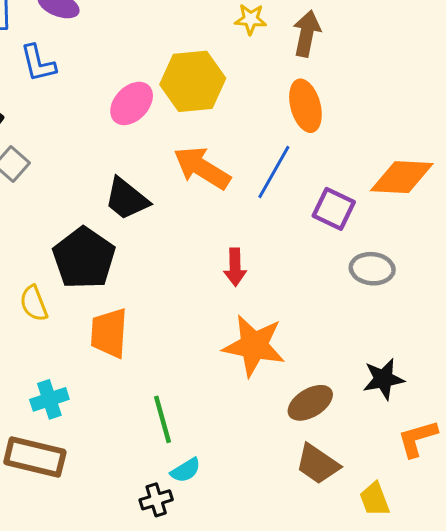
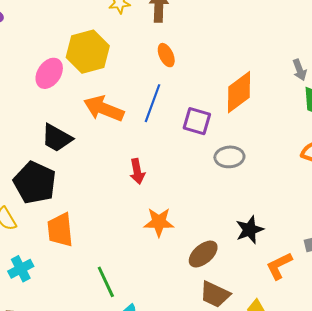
orange ellipse: (305, 106) -> (166, 55), size x0.7
orange diamond: (402, 177) -> (239, 92), turned -30
orange star: (254, 346) -> (159, 222), size x0.7
cyan cross: (49, 399) -> (21, 269), moved

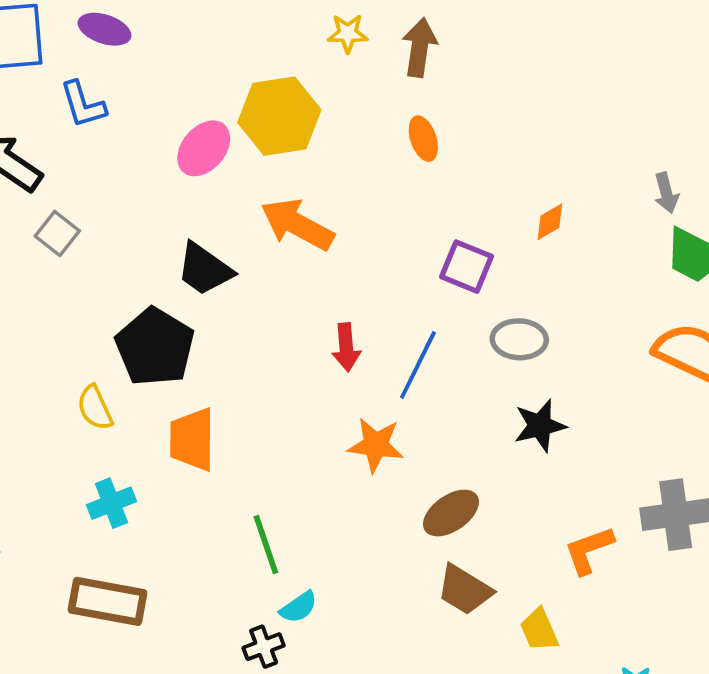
orange diamond: (239, 92) -> (550, 222), size x0.5
blue line: (153, 103) -> (418, 365), moved
black star: (250, 230) -> (540, 426), moved

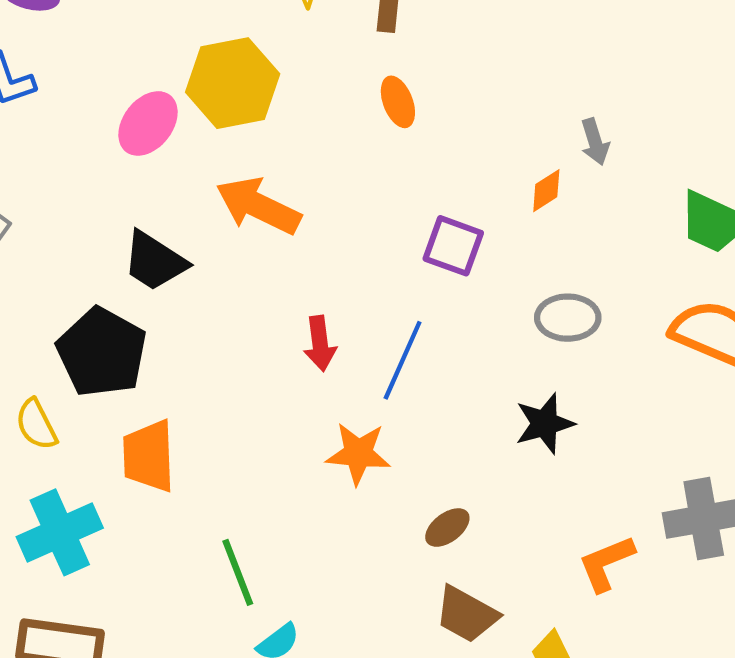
gray arrow: (666, 193) -> (595, 142), moved
gray ellipse: (519, 339) -> (568, 318), moved
cyan cross: (111, 503) -> (60, 532), size x1.5
brown ellipse: (451, 513) -> (447, 528), size x0.7

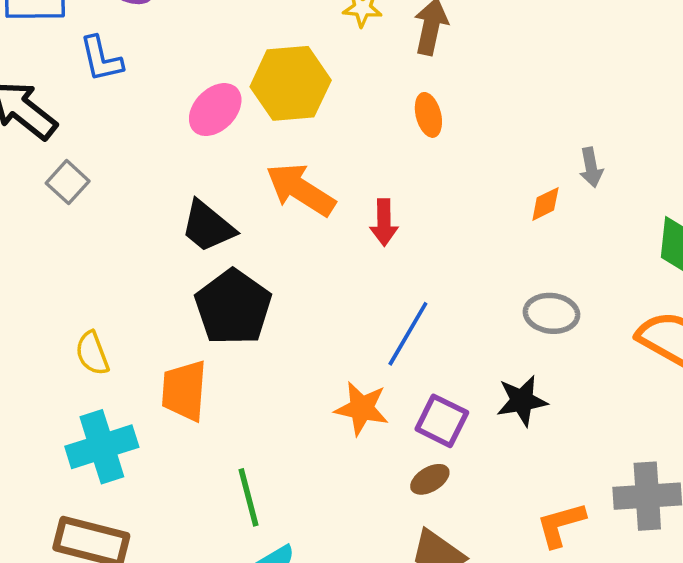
purple square: (453, 246) -> (442, 421), moved
red arrow: (320, 343) -> (384, 222), moved
black pentagon: (102, 352) -> (233, 307), moved

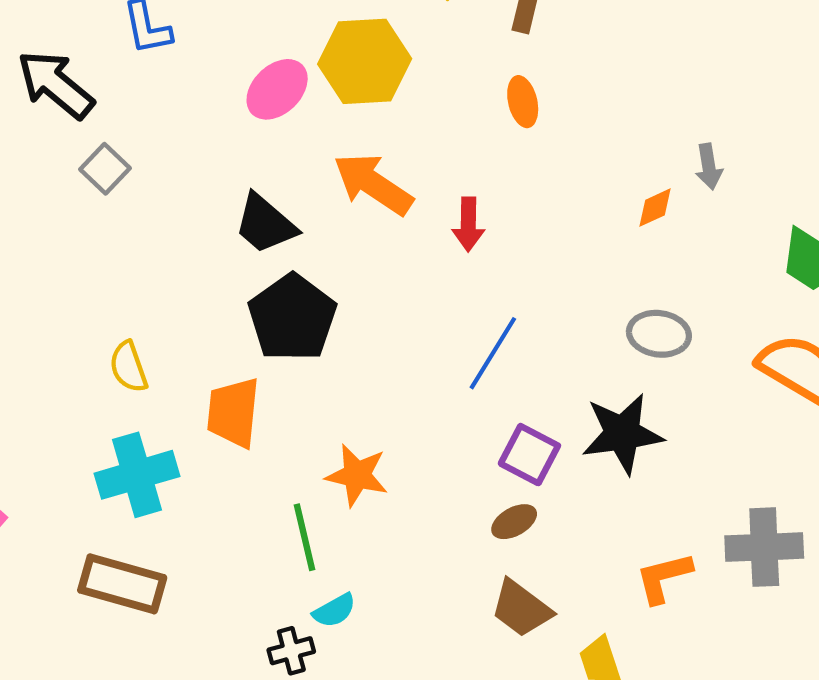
black star: (522, 401) -> (622, 434), size x1.4
orange star: (362, 408) -> (357, 475), moved

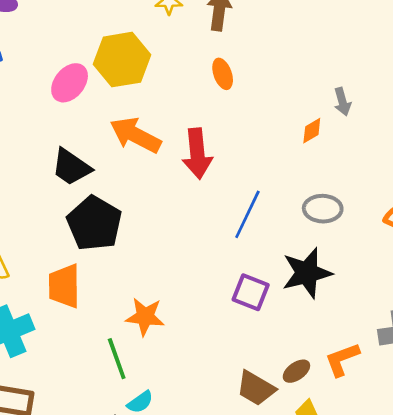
red arrow: (468, 224) -> (197, 154), size x1.5
blue line: (493, 353) -> (247, 214), moved
brown ellipse: (514, 522) -> (296, 371), moved

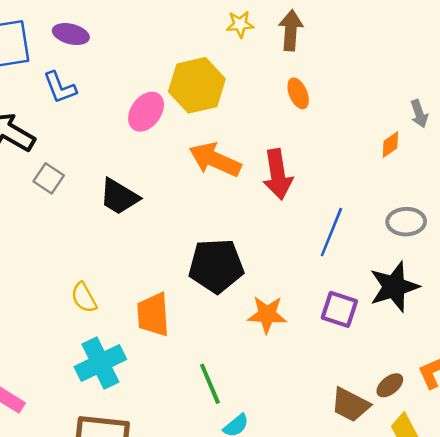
black trapezoid: (71, 167) -> (119, 197), moved
black pentagon: (94, 223) -> (216, 266), moved, turned -30
orange star: (145, 317) -> (267, 314), moved

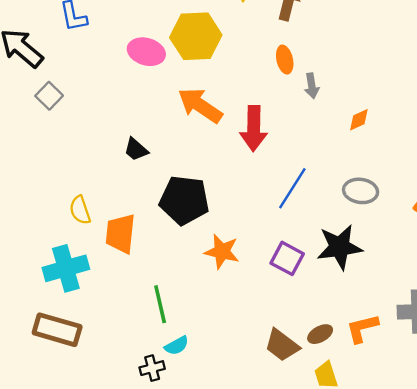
pink ellipse: (146, 112) -> (146, 52), turned 60
gray arrow: (419, 114) -> (312, 86), moved
black trapezoid: (119, 197) -> (136, 149), moved, size x0.7
yellow semicircle: (84, 298) -> (80, 210), moved

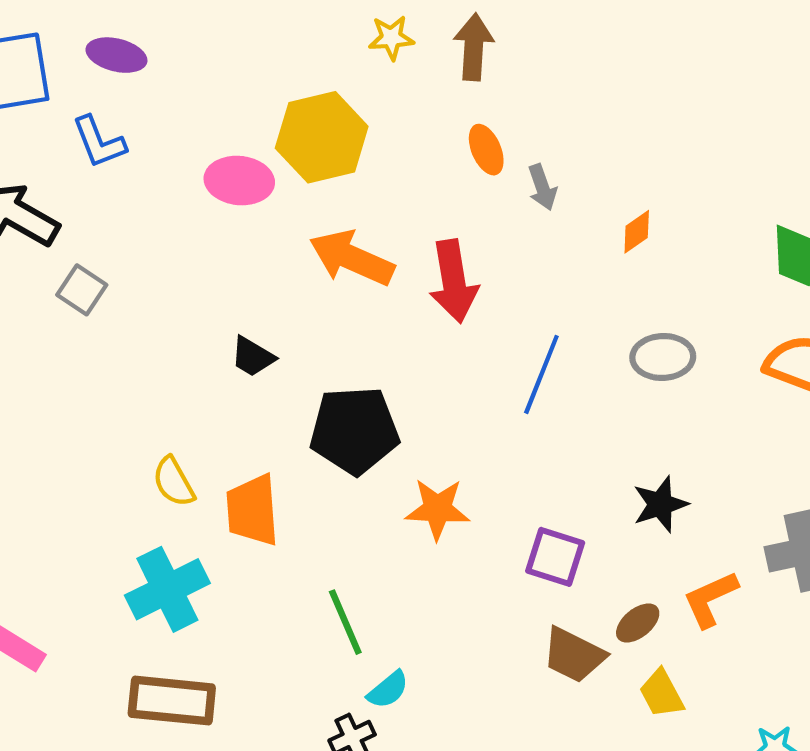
black star: (340, 247) -> (660, 504), moved, size x0.7
purple square: (287, 258) -> (555, 557), moved

